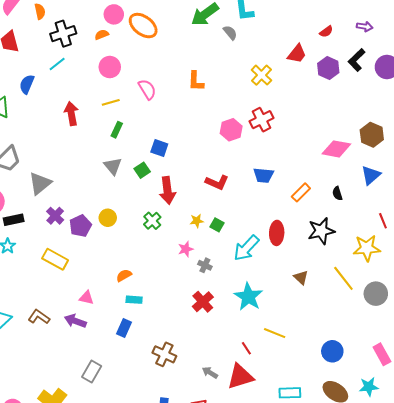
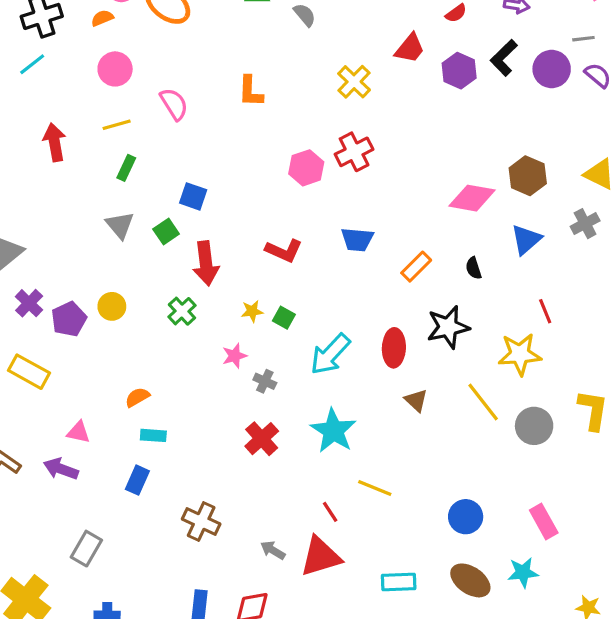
red ellipse: (277, 233) -> (394, 348), moved

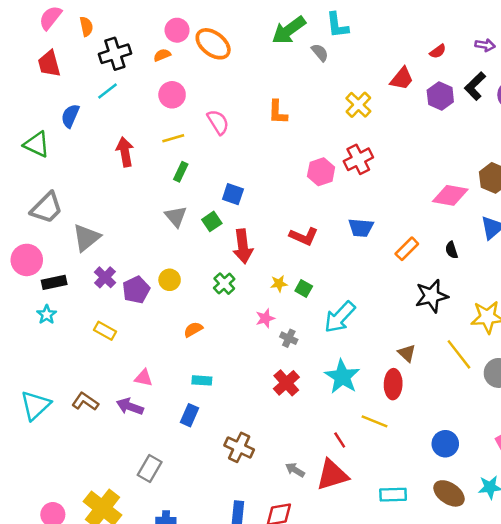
red ellipse: (394, 348) -> (393, 384), moved
yellow rectangle: (29, 372) -> (105, 331), size x0.7
orange semicircle: (137, 397) -> (193, 329), moved

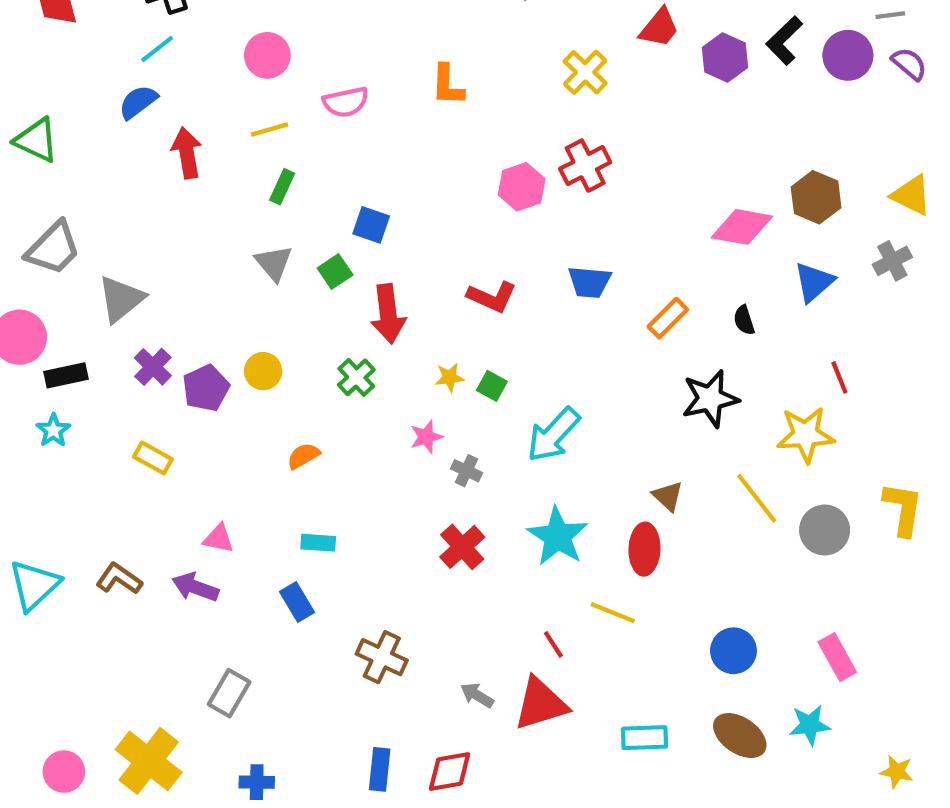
blue semicircle: (70, 116) -> (138, 102), moved, turned 30
pink semicircle: (218, 122) -> (346, 102), turned 110
blue rectangle: (189, 415) -> (297, 602), turned -55

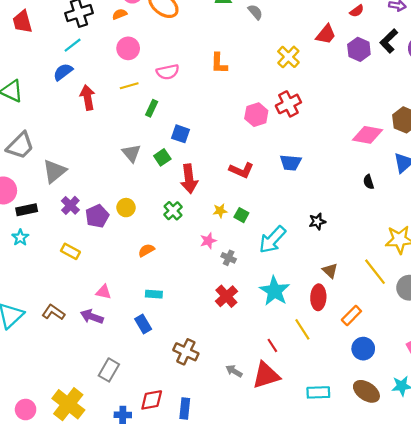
green rectangle: (282, 187) -> (152, 108), moved
orange rectangle: (668, 318) -> (351, 315), moved
black star: (710, 399) -> (317, 221), moved, size x0.6
yellow line: (613, 613) -> (302, 329), turned 35
red diamond: (450, 772) -> (152, 400), moved

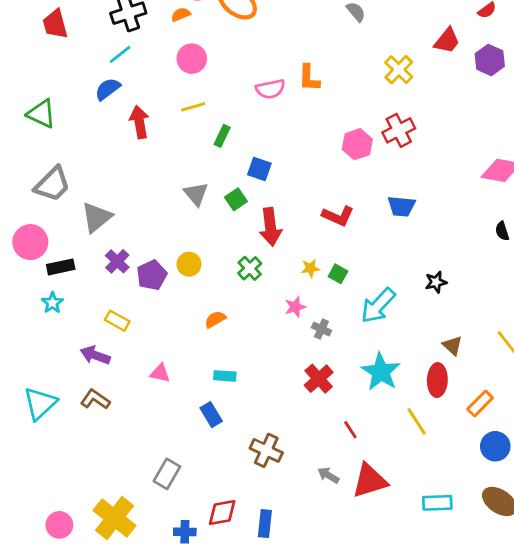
pink semicircle: (168, 72) -> (270, 89), moved
purple arrow: (92, 317) -> (95, 355), moved
red line: (272, 345) -> (350, 430), moved

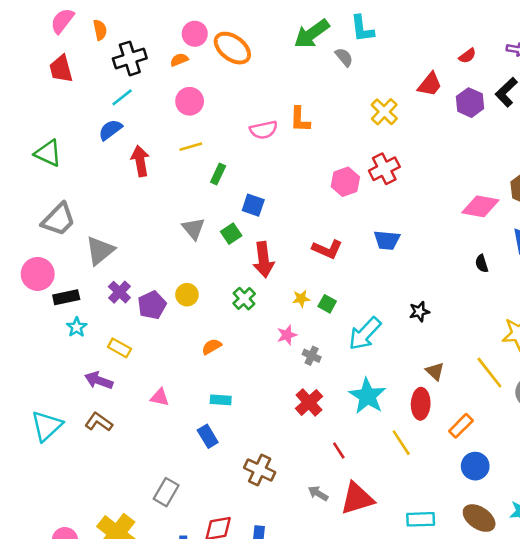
cyan star: (52, 303) -> (77, 327), moved

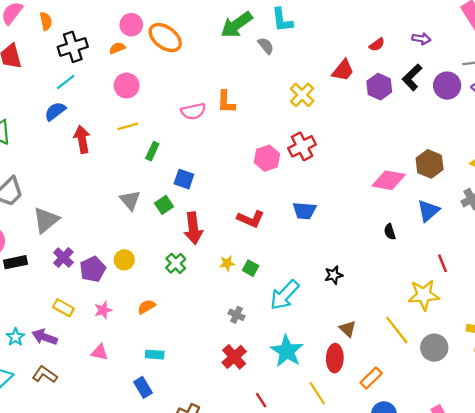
cyan star: (77, 327) -> (15, 337), moved
pink star: (287, 335) -> (103, 310), moved

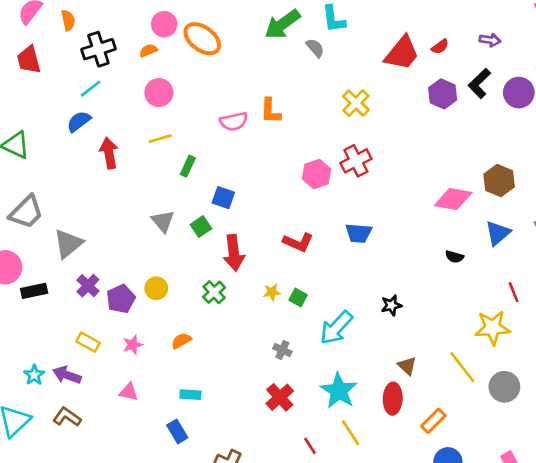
red trapezoid: (343, 70) -> (402, 53), moved, size x1.4
black semicircle: (390, 232) -> (454, 257), turned -56
yellow line: (317, 393) -> (351, 433), moved

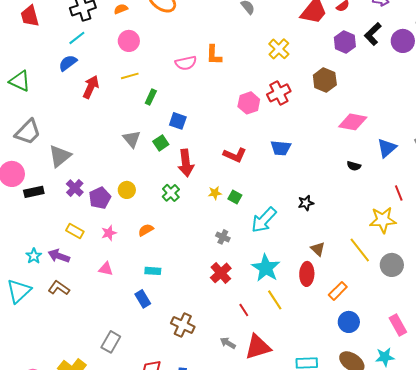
red arrow: (109, 153) -> (91, 87), turned 35
brown hexagon: (499, 181) -> (325, 80), moved

